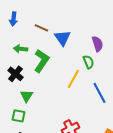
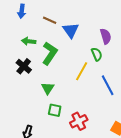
green triangle: (26, 96) -> (48, 88), moved
green square: (18, 116) -> (55, 110), moved

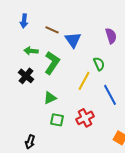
purple semicircle: (106, 36) -> (111, 36), moved
green triangle: (48, 88) -> (50, 98), turned 32
red cross: (79, 121) -> (85, 118), moved

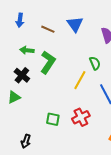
blue triangle: (73, 40) -> (75, 24), moved
green triangle: (50, 98) -> (14, 97), moved

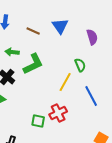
green L-shape: (48, 62) -> (33, 64), turned 30
red cross: (81, 117) -> (58, 113), moved

